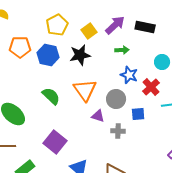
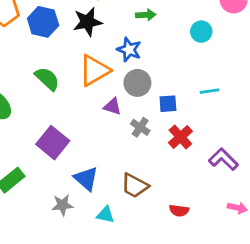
blue star: (129, 75) -> (129, 50), moved
red cross: (151, 87) -> (180, 137), moved
orange triangle: (85, 90) -> (94, 70), turned 35
gray cross: (118, 131) -> (140, 127), turned 32

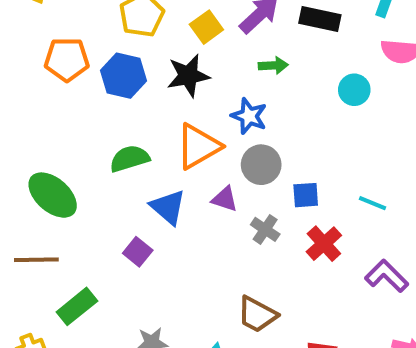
green semicircle: (47, 79) -> (130, 159), turned -60
cyan line: (210, 91) -> (372, 203), moved, turned 30
purple square: (53, 143) -> (138, 252), size x0.6
blue triangle: (86, 179) -> (168, 207), moved

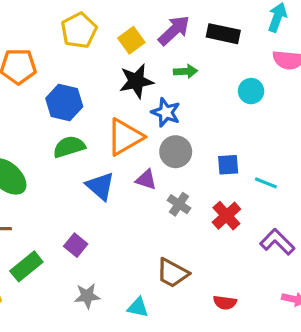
blue hexagon: (123, 76) -> (64, 103), moved
black star: (188, 76) -> (136, 81), moved
blue square: (306, 195) -> (228, 165), moved
purple square: (138, 252) -> (76, 245), moved

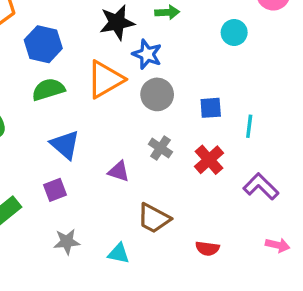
purple triangle: (146, 180) -> (119, 171), moved
cyan line: (266, 183) -> (249, 126), turned 75
blue triangle: (100, 186) -> (65, 145), moved
purple square: (76, 245) -> (55, 190), turned 30

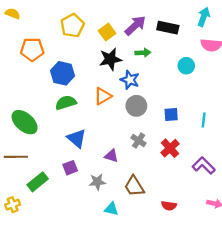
orange triangle: (105, 79) -> (103, 96), size x0.7
cyan line: (249, 126) -> (204, 120), moved
brown trapezoid: (154, 218) -> (134, 186), turned 30
gray star: (67, 242) -> (97, 182), moved

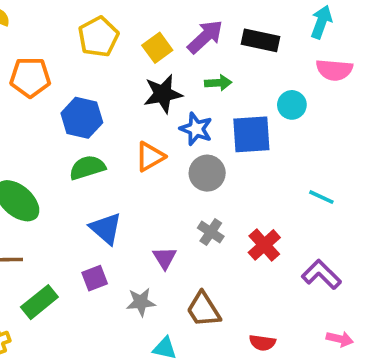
blue square: (171, 115) -> (251, 134), moved, size x1.6
cyan line: (204, 120) -> (321, 197), turned -72
purple triangle: (111, 156) -> (165, 258), turned 40

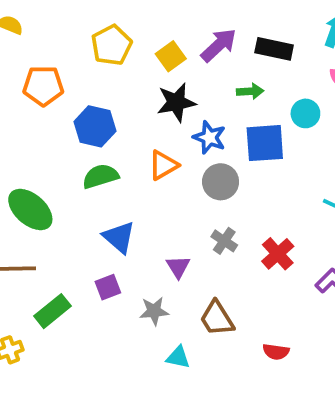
green arrow: (218, 83) -> (250, 91), moved

